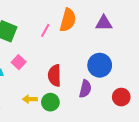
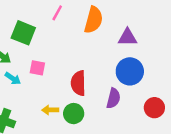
purple triangle: (104, 23) -> (127, 37), moved
pink line: (45, 30) -> (57, 13), moved
pink square: (19, 62) -> (37, 68), turned -32

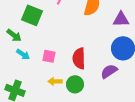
pink square: (37, 68) -> (49, 56), moved
purple semicircle: (113, 98) -> (109, 71), turned -138

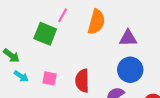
green square: (32, 15) -> (45, 34), moved

